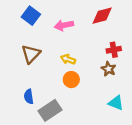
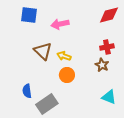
blue square: (31, 16) -> (29, 15), turned -30
red diamond: (102, 16) -> (109, 15), moved
brown triangle: (31, 54) -> (43, 51), moved, turned -30

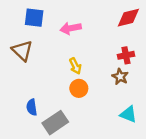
brown triangle: (43, 51) -> (22, 51), moved
yellow arrow: (64, 56) -> (75, 66), turned -136

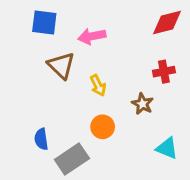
brown triangle: (22, 51) -> (61, 65), moved
brown star: (120, 77) -> (142, 104), moved
orange circle: (79, 88) -> (103, 127), moved

